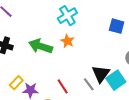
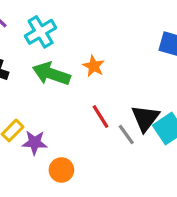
cyan cross: (67, 16) -> (41, 32), moved
red line: (63, 86) -> (100, 116), moved

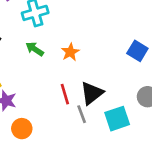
green arrow: (51, 74) -> (35, 49), size x0.6
black triangle: (145, 118) -> (92, 93), moved

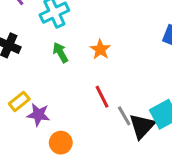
green arrow: (35, 49) -> (60, 53), turned 36
black triangle: (92, 93) -> (142, 126), moved

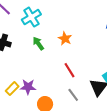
yellow rectangle: (19, 101) -> (12, 89), moved
gray line: (124, 116) -> (73, 95), moved

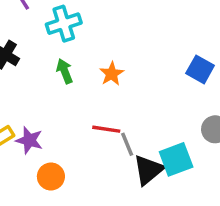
red line: (69, 70) -> (106, 129), turned -63
gray line: (73, 95) -> (127, 144), moved

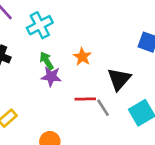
purple star: (29, 140) -> (51, 77), moved
black triangle: (148, 170) -> (119, 79), moved

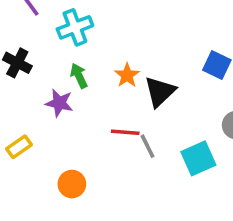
purple star: (51, 77) -> (59, 103), moved
black triangle: (119, 79) -> (160, 92), moved

